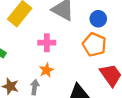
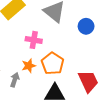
orange pentagon: (94, 45) -> (53, 63), moved

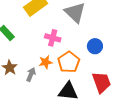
blue circle: (86, 26) -> (95, 46), moved

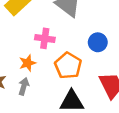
orange star: (46, 62) -> (28, 63), moved

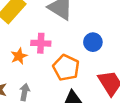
orange star: (28, 63) -> (19, 56), moved

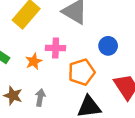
orange pentagon: (66, 68) -> (82, 72), turned 30

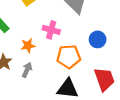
orange star: (34, 61) -> (28, 46), moved

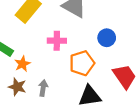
orange star: (28, 46) -> (22, 64), moved

